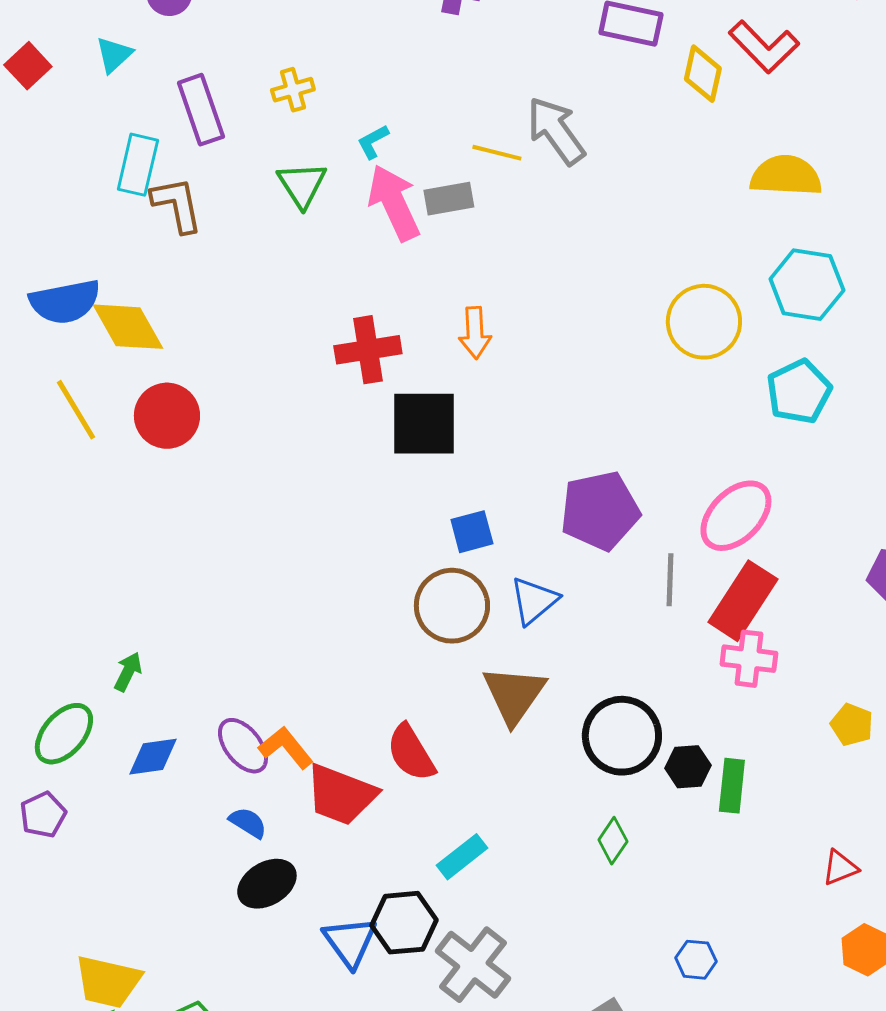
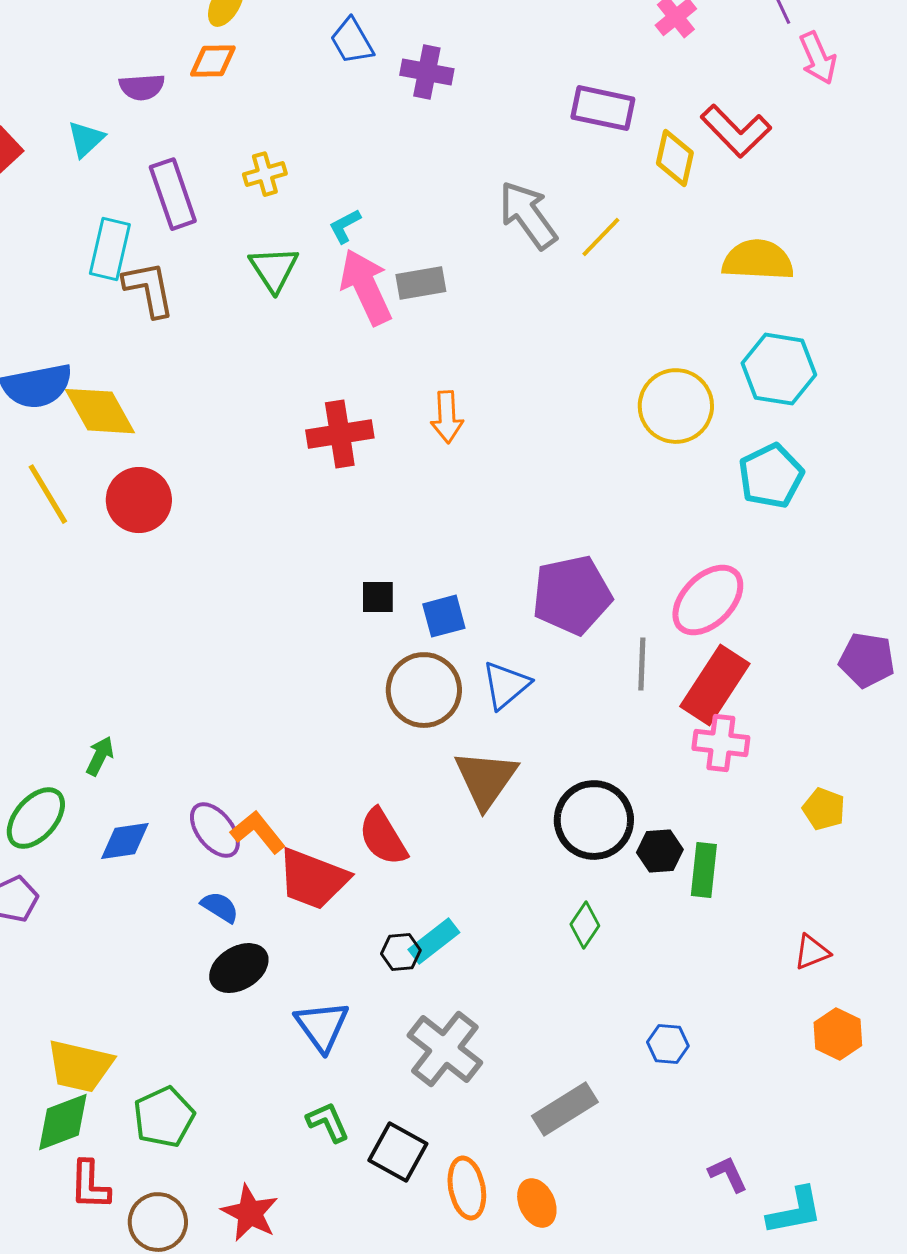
yellow line: (497, 153) -> (601, 237), moved, turned -60
black square: (424, 424) -> (378, 597), moved, size x0.5
black hexagon: (404, 923) -> (401, 952), moved, size x0.6

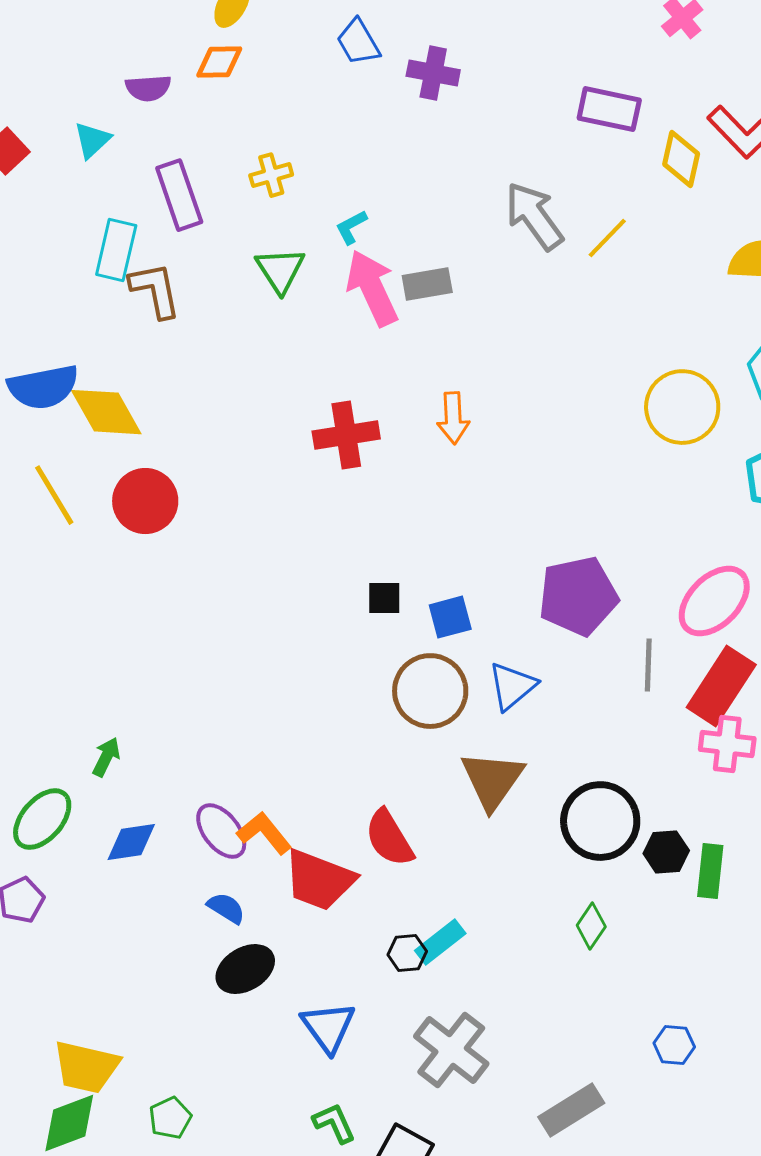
green pentagon: (164, 1117) -> (170, 1118), size x0.7

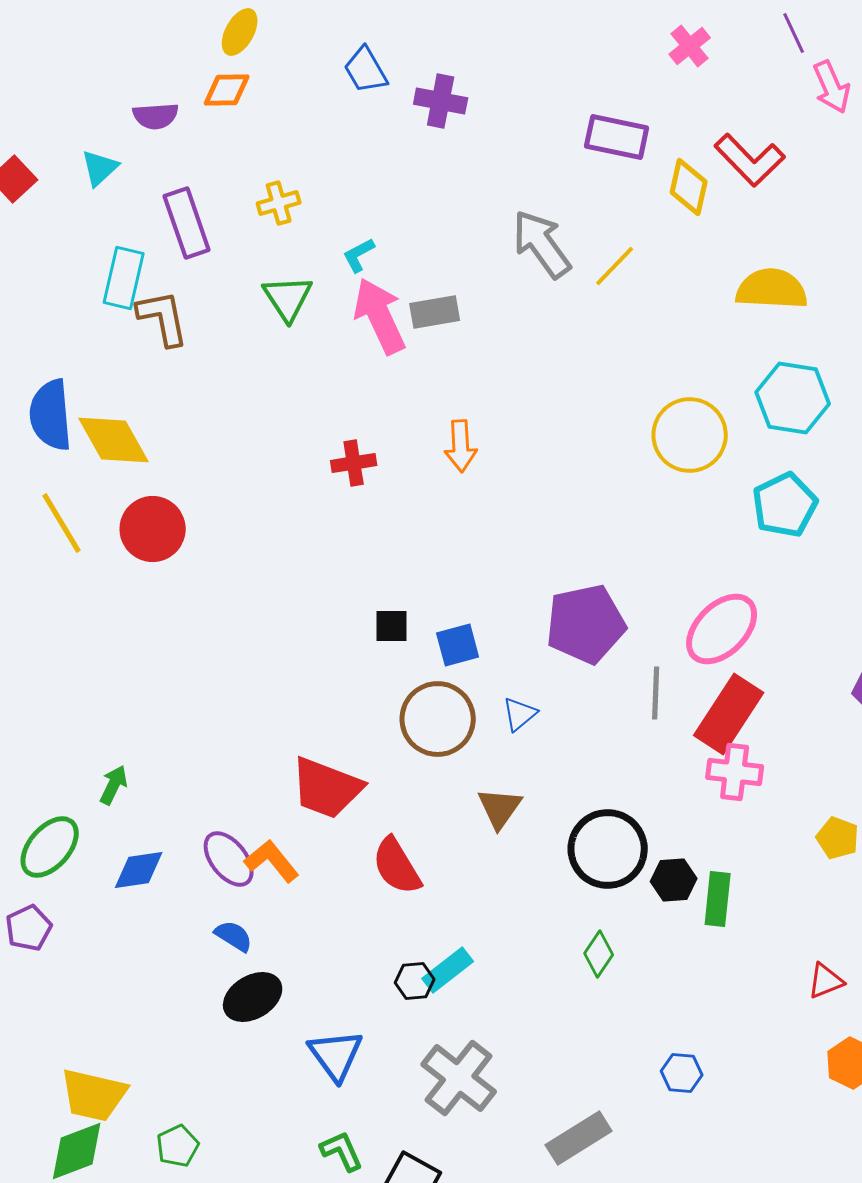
blue semicircle: (43, 387) -> (51, 415), turned 96
red cross: (346, 435) -> (354, 463), size x0.7
blue triangle: (512, 686) -> (520, 714), size x0.7
brown triangle: (492, 780) -> (500, 808), size x0.7
red trapezoid: (319, 880) -> (327, 788), moved

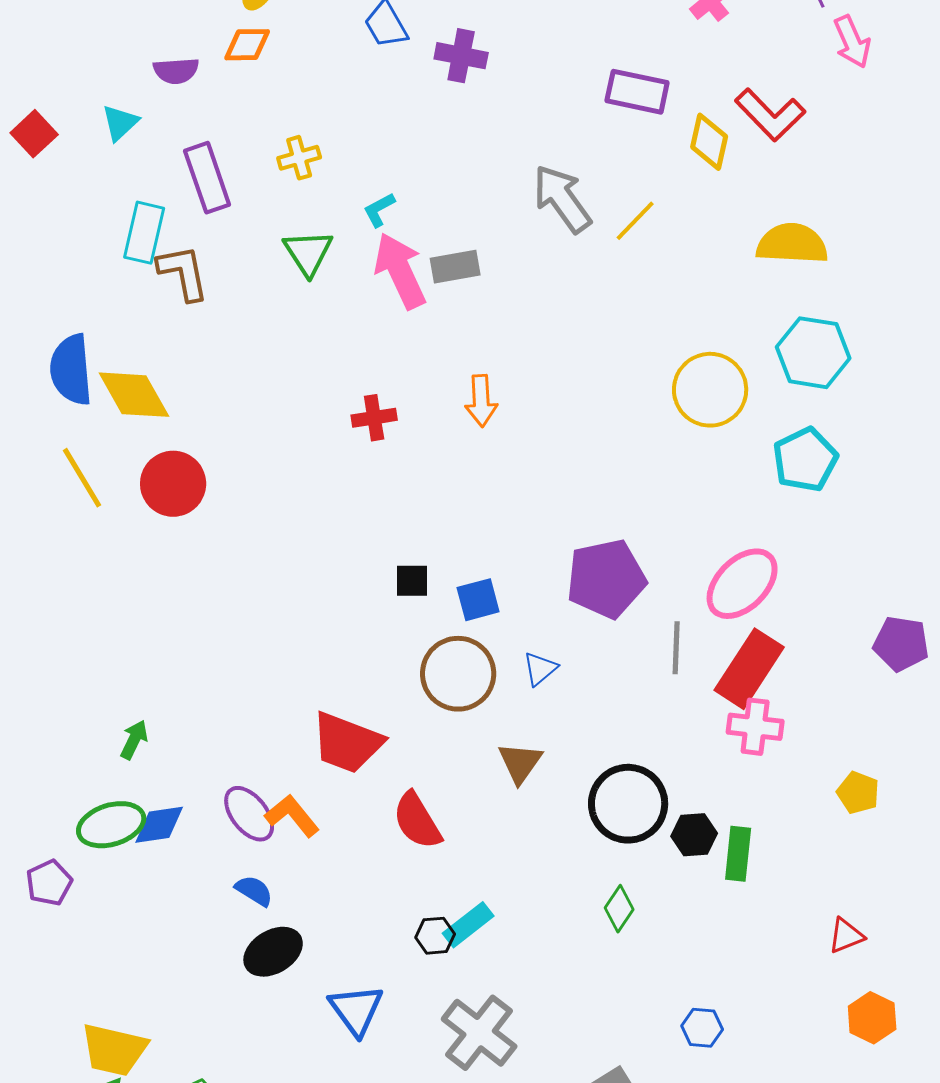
green ellipse: (50, 847) -> (111, 825), moved, turned 32

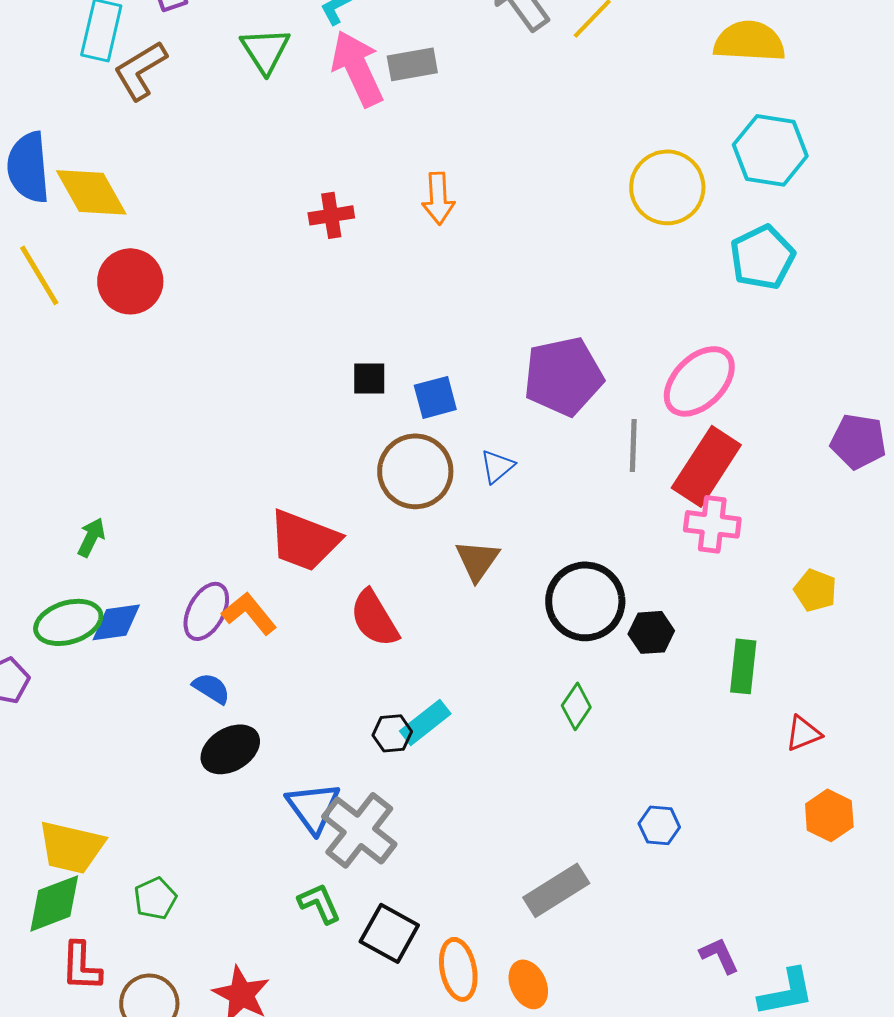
brown L-shape: (183, 273) -> (140, 70), turned -110
purple ellipse: (249, 814) -> (206, 611), turned 66
green rectangle: (738, 854) -> (743, 666), moved
gray cross: (479, 1033) -> (359, 830), moved

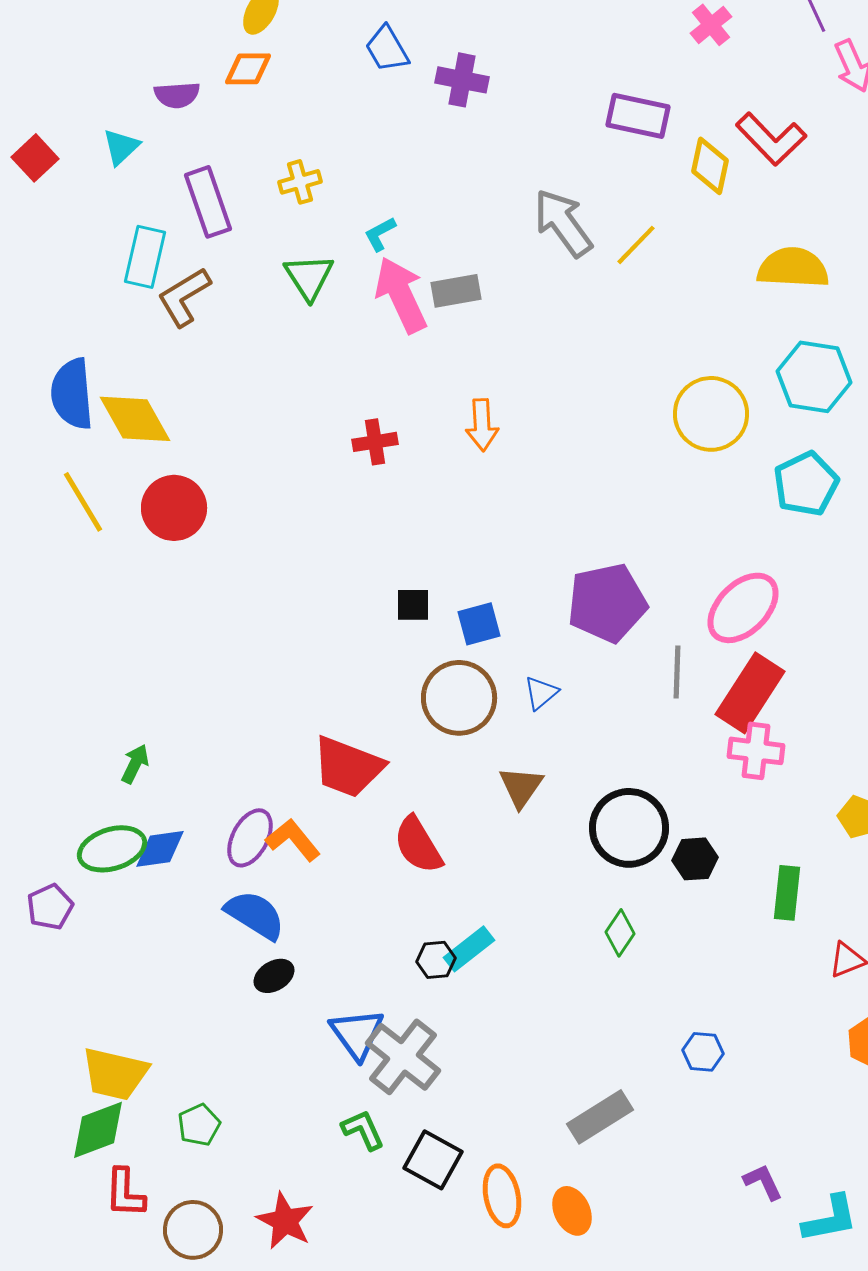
blue semicircle: (211, 688) -> (255, 915), size x1.6
black ellipse: (230, 749) -> (274, 976), size x0.7

